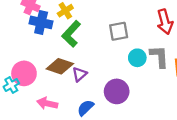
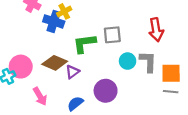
blue cross: (41, 22) -> (54, 21), moved
green L-shape: (71, 34) -> (84, 43), moved, turned 35
pink arrow: (47, 103) -> (40, 96), turned -138

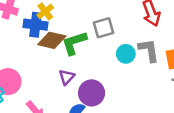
brown diamond: (55, 63) -> (52, 40), moved
purple circle: (106, 91) -> (92, 93), moved

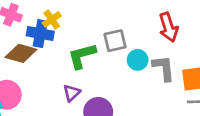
brown diamond: (52, 40) -> (21, 53), moved
cyan circle: (126, 54) -> (138, 60), moved

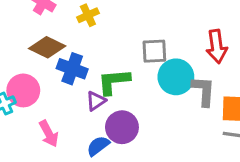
blue cross: (40, 34) -> (72, 69), moved
green L-shape: (82, 56) -> (114, 82), moved
cyan circle: (138, 60) -> (176, 77), size x1.5

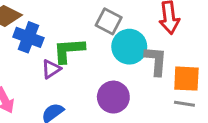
gray square: (154, 51) -> (109, 21), turned 30
purple circle: (122, 127) -> (113, 97), moved

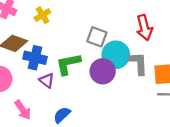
purple triangle: (51, 69) -> (47, 80), moved, turned -42
purple circle: (113, 97) -> (103, 71), moved

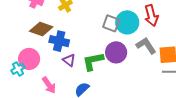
cyan circle: (116, 55) -> (127, 22), moved
gray L-shape: (138, 63) -> (146, 46), turned -30
green L-shape: (68, 64) -> (93, 61), moved

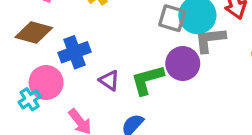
brown diamond: (41, 29) -> (34, 33), moved
blue cross: (59, 41) -> (74, 52), moved, turned -30
gray L-shape: (146, 46) -> (210, 40), moved, turned -60

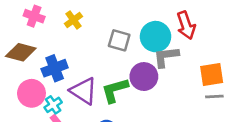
gray square: (172, 18) -> (119, 40), moved
purple triangle: (109, 80) -> (84, 91), size x1.6
cyan cross: (30, 99) -> (53, 105), moved

